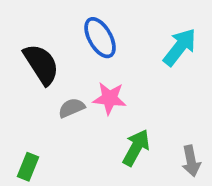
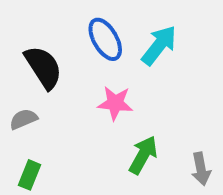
cyan arrow: (180, 47) -> (159, 45), moved
gray semicircle: (72, 108) -> (23, 119), moved

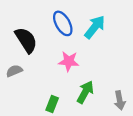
green rectangle: (29, 175) -> (52, 104), moved

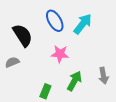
gray arrow: (120, 100) -> (103, 76), moved

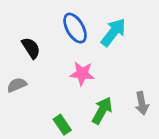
black semicircle: (23, 35) -> (31, 48), size x0.7
green rectangle: (45, 91) -> (62, 125), turned -56

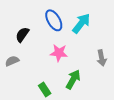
black semicircle: (31, 48) -> (22, 35), turned -112
gray arrow: (142, 103) -> (102, 58), moved

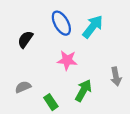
gray arrow: (102, 58) -> (116, 77), moved
gray semicircle: (12, 61) -> (23, 87), moved

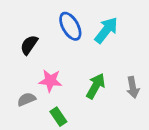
pink star: (67, 60) -> (50, 81), moved
green arrow: (83, 90) -> (96, 86), moved

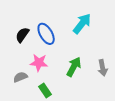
blue ellipse: (70, 26) -> (46, 34), moved

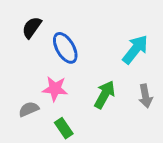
cyan arrow: (82, 24) -> (135, 49), moved
black semicircle: (22, 35) -> (32, 27), moved

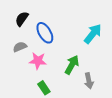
gray arrow: (145, 96) -> (89, 81), moved
gray semicircle: (29, 109) -> (20, 47), moved

